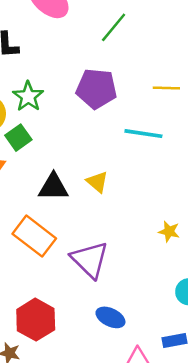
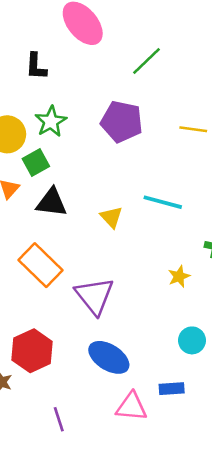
cyan line: (143, 134) -> (163, 202), moved
black triangle: (53, 187) -> (51, 203), moved
yellow star: (169, 232) -> (179, 276), turned 30
blue ellipse: (110, 317) -> (109, 357), size x1.4

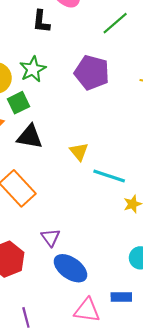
black L-shape: (36, 66) -> (41, 21), moved
cyan line: (163, 202) -> (109, 176), moved
purple triangle: (94, 296) -> (51, 237), moved, size x0.6

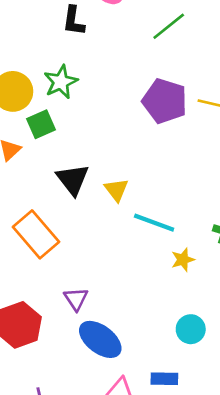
purple pentagon: (92, 72) -> (165, 101), moved
black triangle: (30, 137) -> (73, 179), moved, turned 40

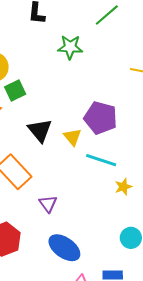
green star: (61, 82) -> (70, 47), moved, turned 30
purple pentagon: (165, 101) -> (101, 118), moved
purple triangle: (76, 299) -> (48, 204), moved

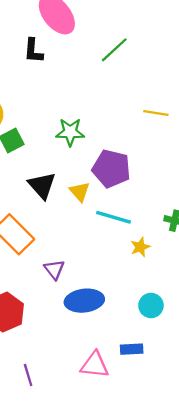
green star: (70, 47) -> (70, 132), moved
blue ellipse: (64, 248) -> (84, 301), moved, turned -40

